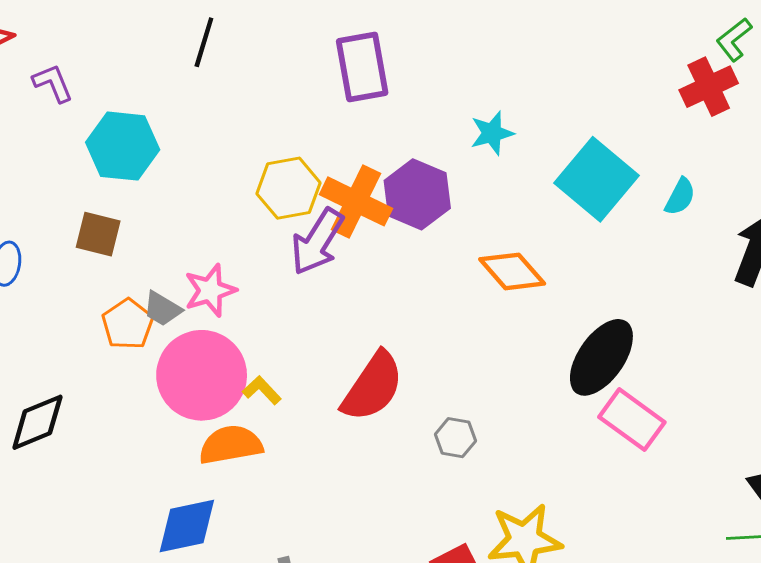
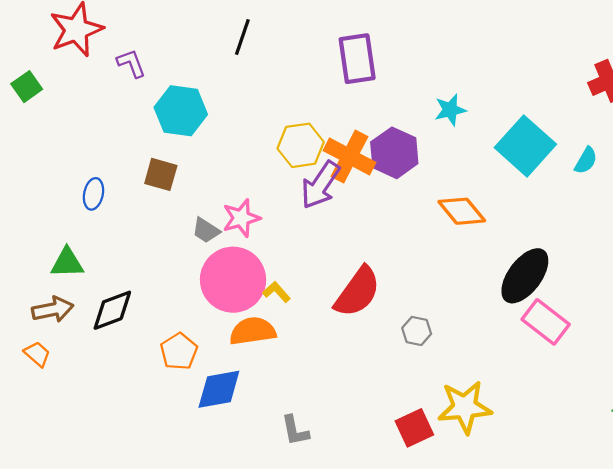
orange pentagon: (128, 324) -> (179, 351), moved

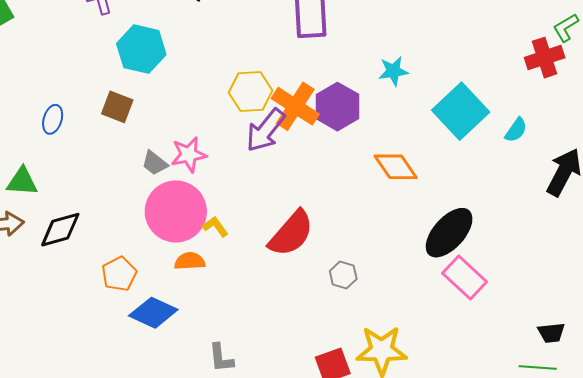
orange semicircle: (253, 331) -> (190, 261), size x0.7
blue diamond: (219, 389) -> (153, 313), turned 30

